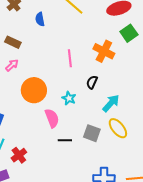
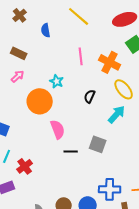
pink line: (70, 58) -> (81, 56), moved
black semicircle: (92, 82) -> (90, 96), moved
cyan star: (69, 98) -> (57, 81), moved
yellow ellipse: (118, 128) -> (124, 89), moved

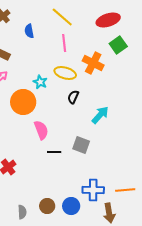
pink line: (81, 56) -> (64, 43), moved
yellow ellipse: (124, 89) -> (65, 73), moved, turned -35

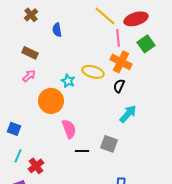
yellow line: (62, 17) -> (105, 16), moved
pink line: (64, 43) -> (118, 38), moved
black semicircle: (73, 97) -> (119, 86), moved

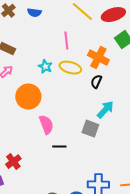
blue semicircle: (57, 30) -> (34, 13), moved, turned -72
pink line: (118, 38) -> (66, 41), moved
cyan star: (68, 81) -> (45, 67), moved
gray square: (109, 144) -> (90, 129), moved

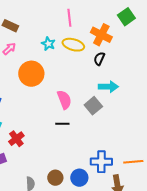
cyan arrow: (105, 110) -> (108, 87), turned 48
pink semicircle: (46, 125) -> (64, 100), moved
gray square: (90, 129) -> (93, 106), turned 30

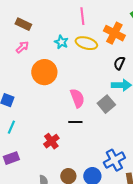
black semicircle: (99, 59) -> (119, 63), moved
red cross: (16, 139) -> (51, 141), moved
blue cross: (101, 162) -> (114, 160), turned -30

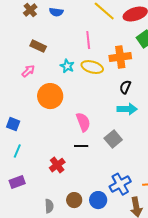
brown rectangle: (23, 24) -> (38, 46), moved
orange cross: (114, 33) -> (120, 57), turned -35
gray square: (106, 104) -> (113, 139), moved

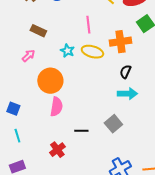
pink semicircle: (83, 122) -> (56, 107), moved, turned 30
cyan line: (17, 151) -> (17, 136), turned -40

